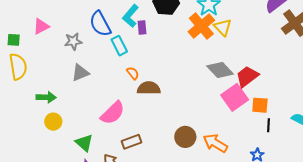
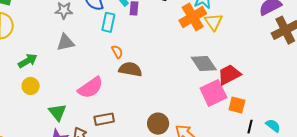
cyan rectangle: (119, 46) -> (108, 22), turned 30
green arrow: (46, 97) -> (28, 61), turned -42
black line: (269, 125) -> (250, 127), moved

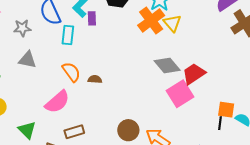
gray triangle: (65, 42) -> (27, 60), turned 30
orange semicircle: (117, 52) -> (71, 72), moved, size x1.5
brown semicircle: (130, 69) -> (95, 79), size x0.6
orange square: (237, 105) -> (226, 110), moved

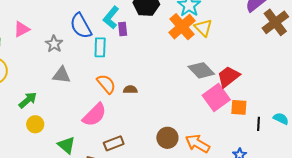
gray star: (22, 28) -> (54, 44), turned -30
orange square: (226, 110) -> (239, 107), moved

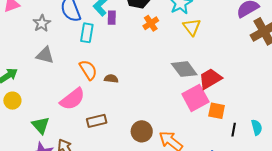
orange cross: (182, 27) -> (151, 23), moved, size x0.6
cyan semicircle: (281, 119) -> (257, 127), turned 42
brown rectangle: (114, 143) -> (97, 121), moved

